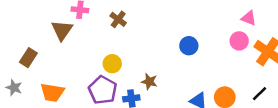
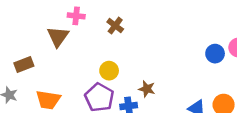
blue circle: (189, 46) -> (215, 54), moved
brown rectangle: (28, 58) -> (24, 65), turned 36

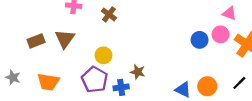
brown triangle: (58, 37) -> (65, 39), moved
brown rectangle: (24, 65) -> (36, 41), moved

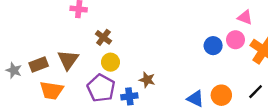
brown cross: (109, 14) -> (103, 37), moved
brown triangle: (65, 39) -> (68, 60), moved
brown rectangle: (36, 41) -> (39, 64), moved
gray star: (13, 77) -> (14, 70), moved

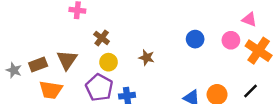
pink triangle: (245, 17) -> (249, 19), moved
blue circle: (213, 46) -> (195, 39), moved
brown star: (147, 80) -> (147, 58), moved

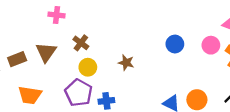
brown triangle: (67, 60) -> (46, 52), moved
brown rectangle: (38, 64) -> (17, 59), moved

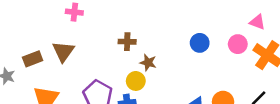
brown cross: (81, 43) -> (127, 42), moved, turned -35
yellow circle: (88, 67) -> (136, 81), moved

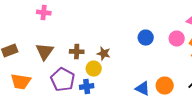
brown cross: (127, 42) -> (77, 52), moved
brown triangle: (63, 51) -> (45, 52), moved

